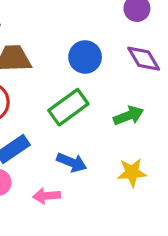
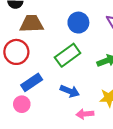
pink arrow: (47, 196) -> (85, 114), moved

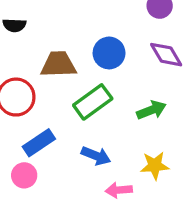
brown trapezoid: (32, 24) -> (58, 64), moved

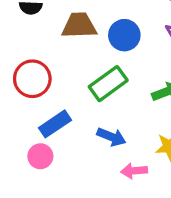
brown trapezoid: (58, 64) -> (79, 25), moved

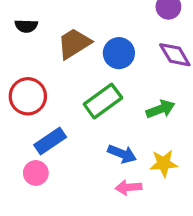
brown trapezoid: (79, 25) -> (74, 44), turned -30
blue arrow: (111, 137) -> (122, 154), moved

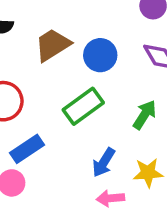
green arrow: (160, 109) -> (145, 115), turned -36
blue arrow: (122, 154) -> (104, 162), turned 100

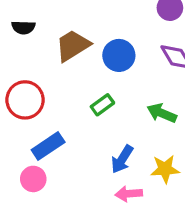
green rectangle: (83, 106) -> (102, 105), size x0.6
green arrow: (145, 115) -> (162, 113), turned -100

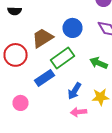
brown trapezoid: (73, 46) -> (42, 38), moved
green rectangle: (102, 105) -> (62, 58), size x1.6
blue rectangle: (48, 146) -> (44, 78), moved

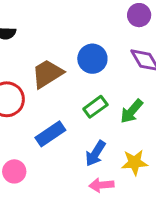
green rectangle: (62, 58) -> (95, 107), moved, size x0.7
green arrow: (98, 63) -> (132, 111), turned -72

